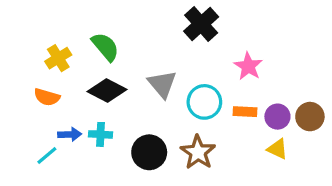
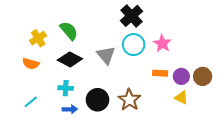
cyan circle: (204, 102) -> (134, 45), moved
blue arrow: (70, 134) -> (70, 109), moved

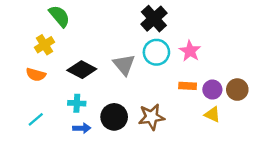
green semicircle: (69, 31) -> (59, 16), moved
brown star: (129, 100) -> (151, 117), turned 30

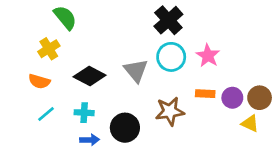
yellow triangle: (212, 114) -> (250, 124), moved
brown star: (151, 117) -> (170, 111), moved
cyan line: (36, 119) -> (46, 114), moved

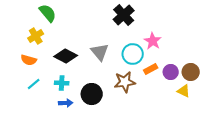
cyan circle: (171, 57) -> (133, 54), moved
orange rectangle: (205, 94) -> (151, 69), turned -32

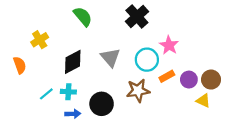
green semicircle: (48, 13) -> (83, 17), moved
black diamond: (66, 56) -> (73, 62), turned -55
orange semicircle: (29, 60) -> (20, 65), moved, turned -126
cyan line: (34, 84) -> (46, 94), moved

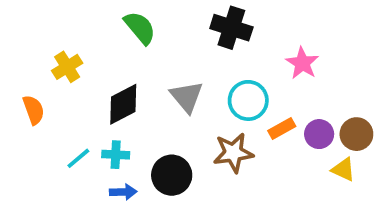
black cross: (137, 17) -> (231, 28), turned -30
pink star: (169, 45) -> (302, 63), moved

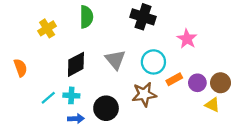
green semicircle: (140, 28) -> (86, 17), turned 40
yellow cross: (67, 67) -> (47, 28), moved

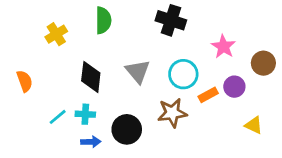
black diamond: (76, 64) -> (91, 77), turned -56
purple circle: (197, 83) -> (234, 87), moved
brown circle: (221, 83) -> (263, 63), moved

